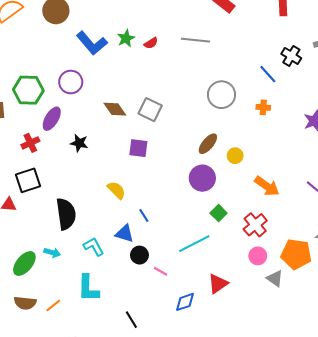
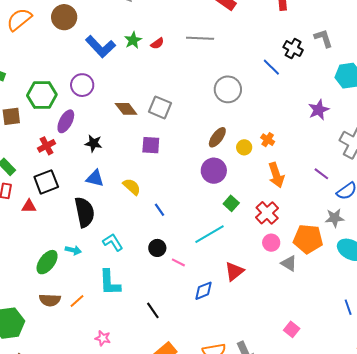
orange cross: (263, 107) -> (268, 140), moved, turned 32
orange arrow: (267, 186) -> (276, 175), turned 40
blue triangle: (125, 234) -> (95, 178), moved

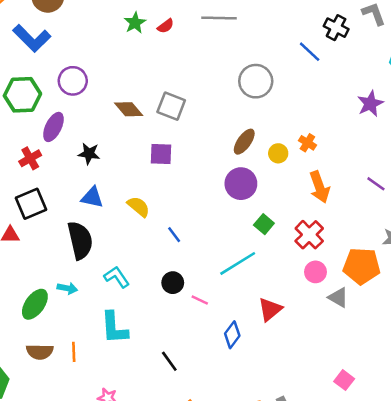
blue L-shape: (100, 47) -> (32, 38), moved
blue diamond: (204, 291) -> (232, 335), turned -30
orange line: (77, 301) -> (74, 352), turned -49

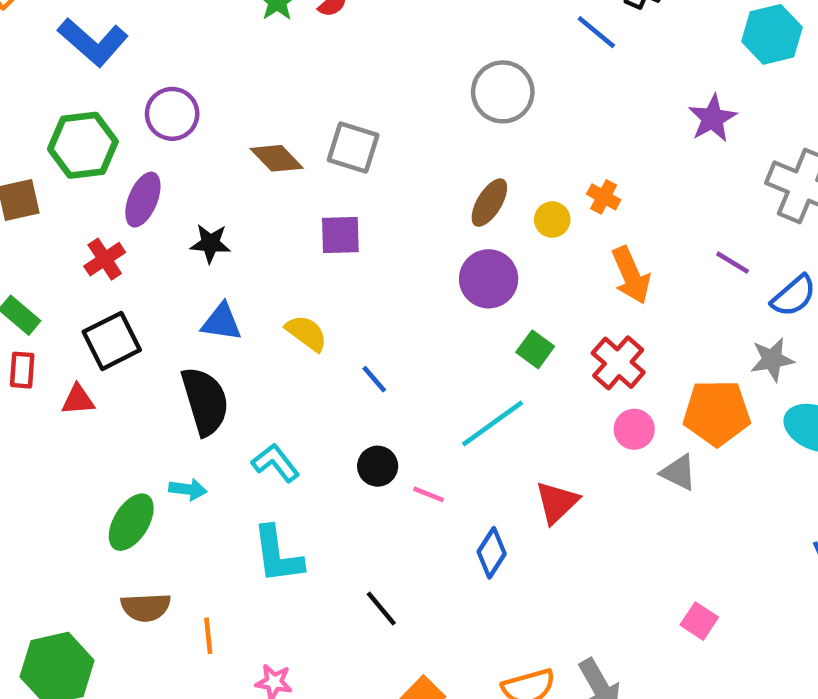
orange line: (74, 352) -> (208, 636), moved

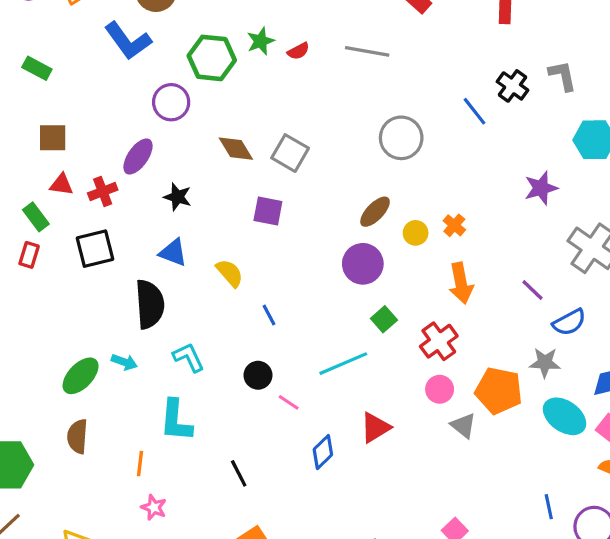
green hexagon: (83, 145) -> (212, 58), moved
red triangle: (78, 400) -> (61, 185), moved
brown semicircle: (146, 607) -> (77, 436), turned 84
orange line: (208, 636) -> (140, 464), moved

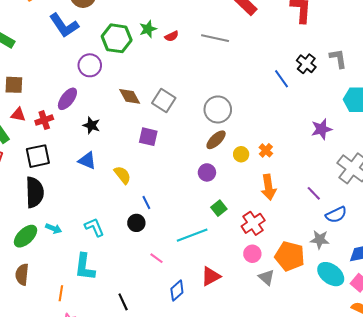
gray circle: (401, 138) -> (218, 109), moved
purple circle: (363, 264) -> (207, 172), size x0.7
black semicircle: (150, 304) -> (35, 192), moved
black circle: (258, 375) -> (136, 223), moved

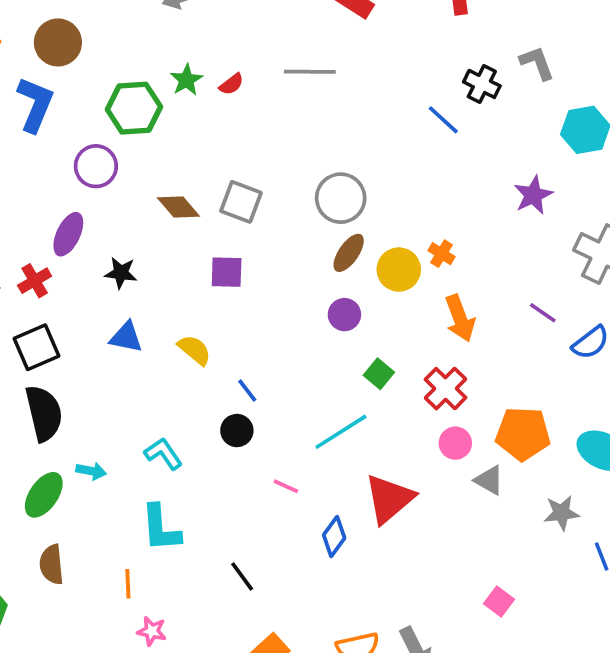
blue L-shape: (64, 25) -> (35, 104), turned -112
yellow circle: (241, 154) -> (399, 270), size x1.5
gray star: (320, 240) -> (561, 513), moved
red triangle: (211, 276) -> (389, 499), size x1.4

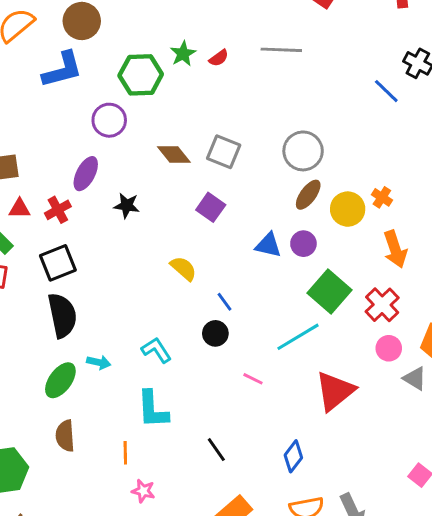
blue L-shape: (35, 104) -> (62, 70), turned 51
purple square: (227, 272) -> (211, 207), turned 32
blue triangle: (126, 337) -> (268, 245), moved
green square: (379, 374) -> (330, 291), size x1.8
blue diamond: (334, 536) -> (293, 456), moved

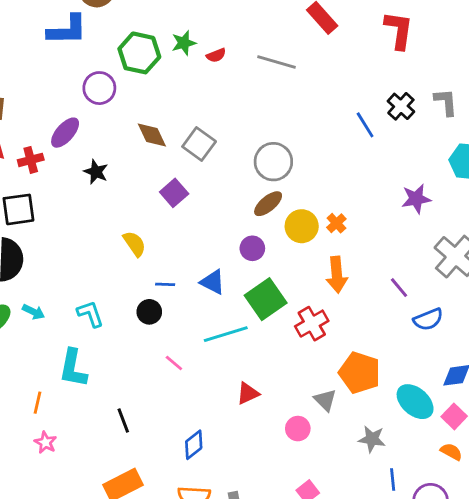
blue triangle: (268, 245) -> (213, 282), moved
blue line: (224, 302) -> (165, 284), turned -66
pink circle: (389, 348) -> (298, 429), moved
red triangle: (335, 391) -> (248, 393), size x0.6

